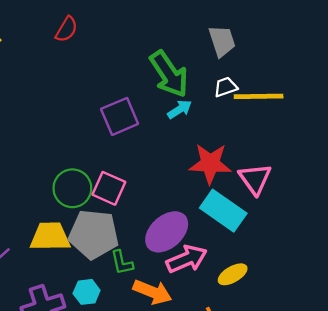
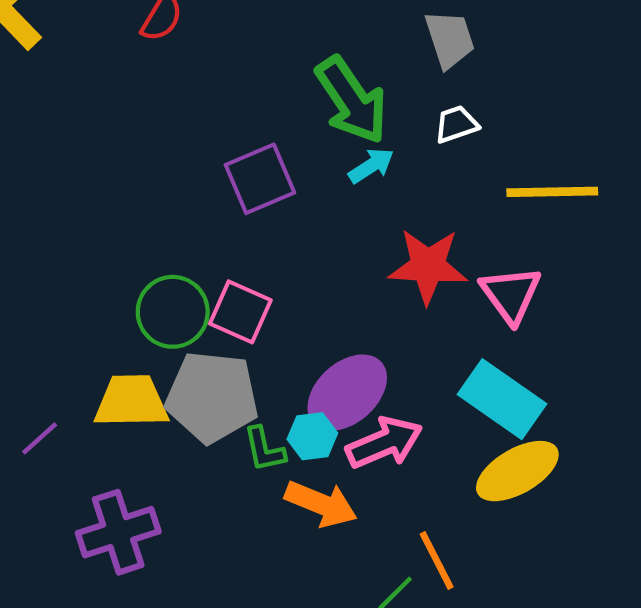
yellow line: (259, 96) -> (552, 192), moved
cyan rectangle: (223, 211) -> (502, 399), moved
yellow ellipse: (233, 274) -> (517, 471), moved, size x1.5
cyan hexagon: (87, 292) -> (312, 436), moved

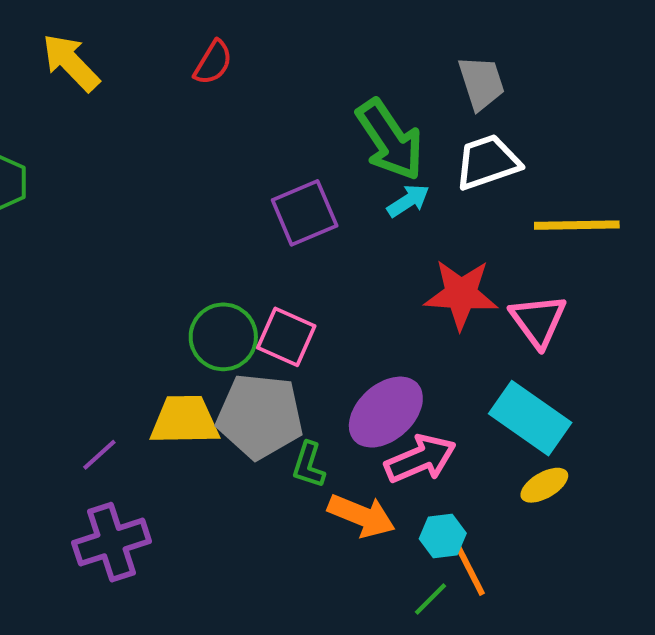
white trapezoid: (456, 124) -> (487, 162), size x1.6
cyan hexagon: (312, 436) -> (443, 536), moved
green L-shape: (264, 449) -> (309, 465), turned 30
yellow ellipse: (517, 471) -> (544, 485), size x0.6
purple cross: (118, 532) -> (112, 542), moved

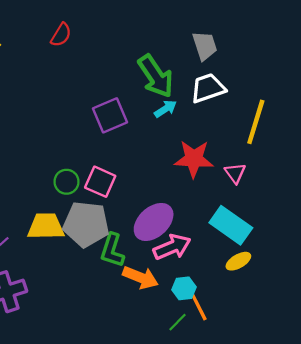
yellow line: (577, 225) -> (256, 122), turned -72
pink triangle: (538, 321) -> (235, 173), size x0.7
green circle: (223, 337) -> (66, 182), size x0.7
green L-shape: (309, 465) -> (112, 250), size x1.4

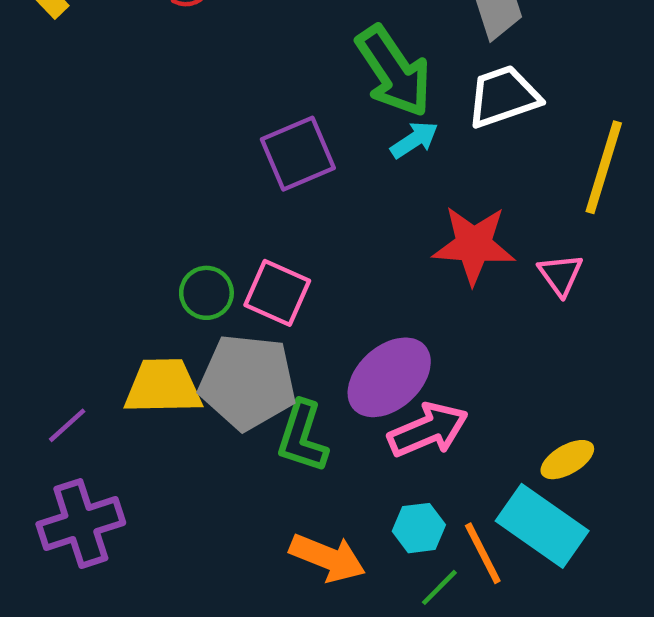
cyan rectangle: (231, 225) -> (542, 526), moved
orange arrow: (140, 277) -> (328, 558), moved
cyan hexagon: (184, 288) -> (419, 528), moved

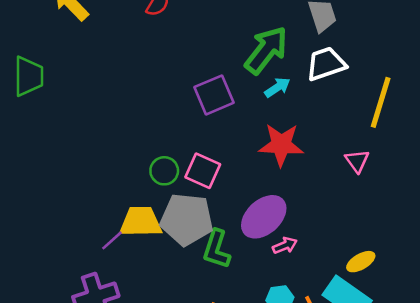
green arrow: (394, 71) -> (266, 50), turned -108
red star: (474, 245) -> (281, 145), moved
purple line: (67, 425) -> (112, 240), moved
pink arrow: (428, 430) -> (285, 245), size x0.6

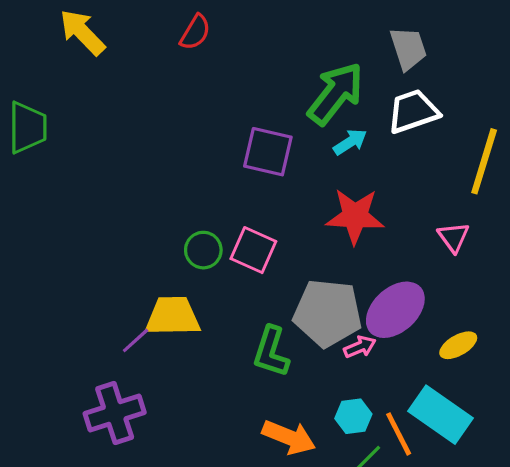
purple square: (214, 95) -> (268, 152), turned 36
purple ellipse: (264, 217) -> (395, 310), moved
gray pentagon: (187, 219) -> (328, 313), moved
yellow ellipse: (361, 262) -> (458, 345), moved

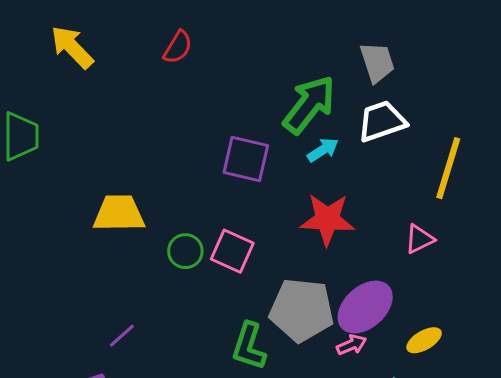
pink triangle: (453, 237) -> (420, 239), turned 40
yellow trapezoid: (173, 316) -> (119, 213), moved
pink arrow: (360, 347) -> (352, 345), moved

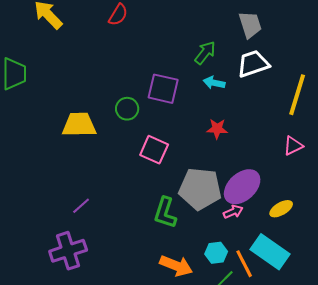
green arrow: (309, 105) -> (205, 53), size x0.6
cyan arrow: (323, 150) -> (214, 83), turned -135
red star: (327, 219) -> (217, 129), size x0.6
pink triangle: (420, 239) -> (293, 146), moved
green circle: (185, 251) -> (127, 109), moved

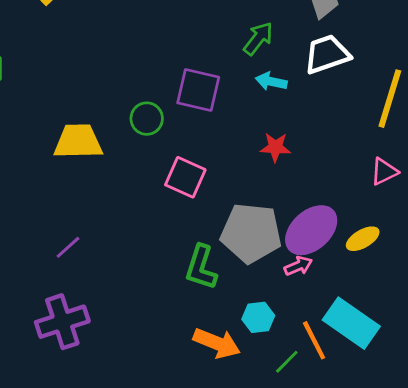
purple line: (81, 206) -> (68, 247), moved
yellow ellipse: (281, 209) -> (363, 239), moved
cyan hexagon: (216, 253) -> (258, 317), moved

